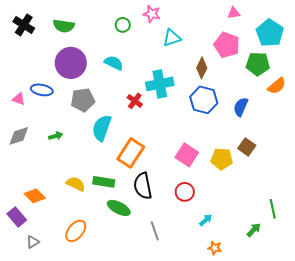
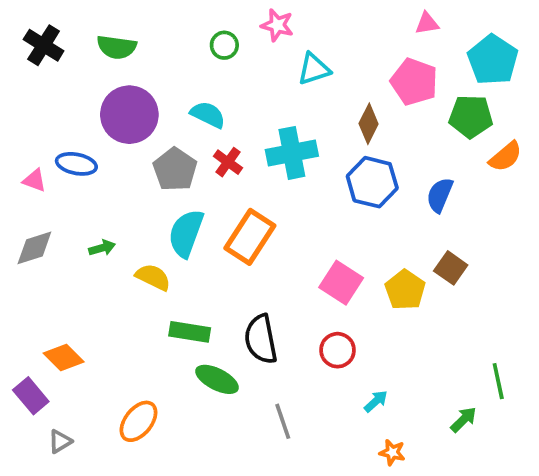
gray pentagon: (83, 100) -> (175, 169), moved, turned -30
red cross: (135, 101) -> (228, 162), moved
orange rectangle: (131, 153) -> (250, 237), moved
yellow pentagon: (222, 159) -> (405, 290), turned 30
yellow semicircle: (76, 184) -> (153, 277), moved

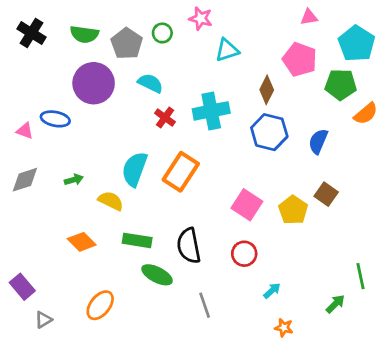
gray pentagon: (175, 169) -> (127, 44), moved
orange diamond: (64, 357) -> (82, 242), moved

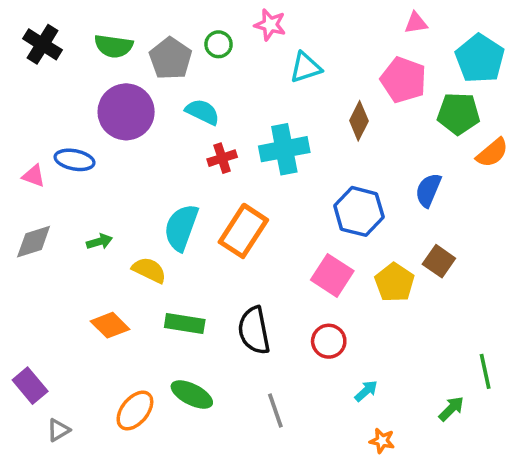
red cross: (165, 118) -> (222, 158), turned 36
blue hexagon: (269, 132) -> (359, 211), moved
green ellipse: (157, 275) -> (192, 395), moved

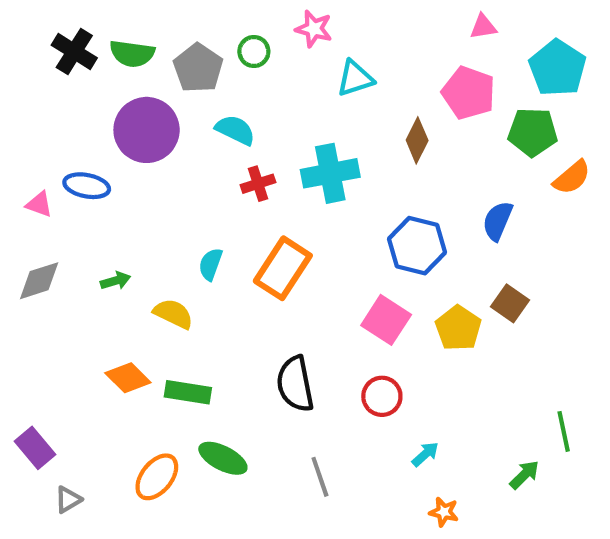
black cross: (43, 44) -> (74, 51), moved
cyan semicircle: (181, 227) -> (211, 264), size x0.6
green rectangle: (185, 323) -> (188, 392), moved

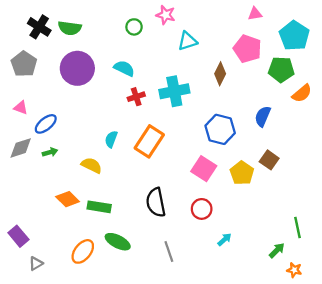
gray pentagon: (198, 68) -> (24, 64), moved
blue ellipse: (87, 186) -> (46, 124), moved, turned -50
green arrow: (116, 281) -> (50, 152), moved
orange star: (444, 512) -> (294, 270), moved

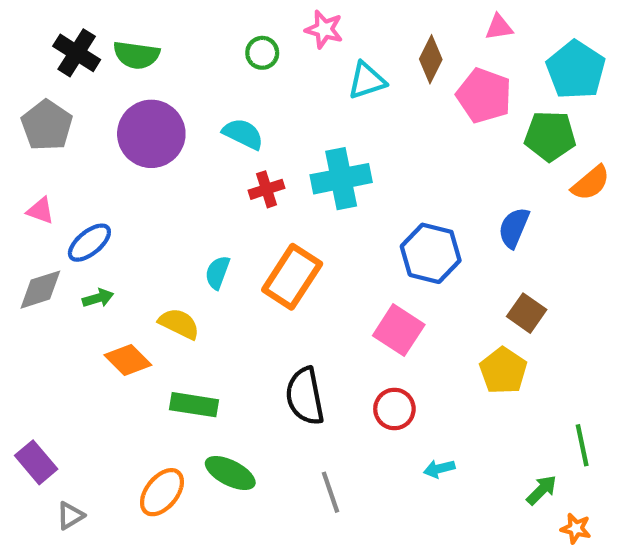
brown diamond: (220, 74) -> (431, 59), moved
yellow pentagon: (242, 173) -> (503, 371), moved
orange diamond: (68, 199) -> (128, 360), moved
cyan arrow: (224, 239) -> (439, 469), turned -152

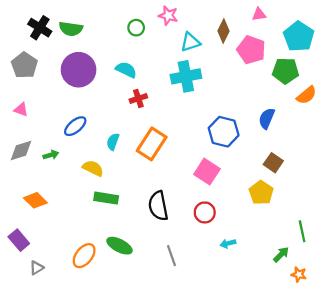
cyan cross: (341, 179) -> (186, 76), moved
blue ellipse: (89, 243) -> (75, 126), moved
orange diamond: (128, 360) -> (35, 200), moved
green rectangle: (194, 405) -> (106, 198), moved

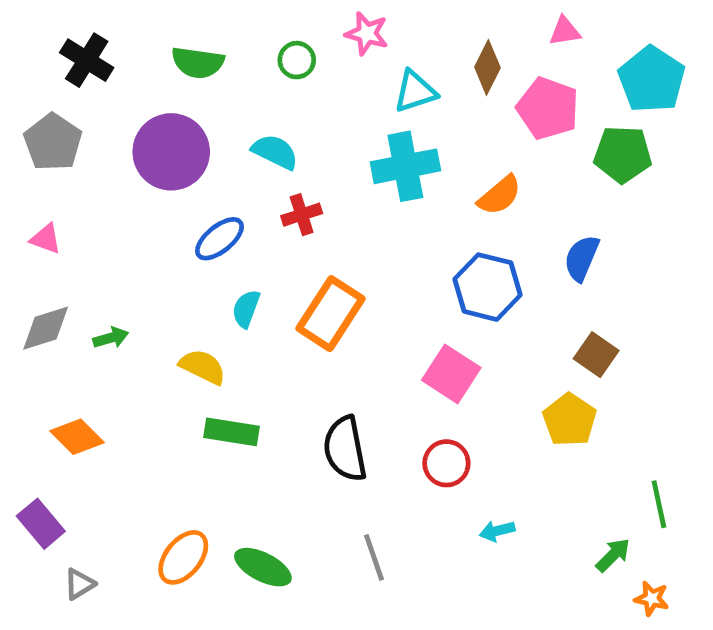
green semicircle: (71, 29) -> (198, 63), moved
orange semicircle: (307, 95) -> (500, 195), moved
blue ellipse: (75, 126) -> (219, 239), moved
green ellipse: (120, 246) -> (263, 567), moved

